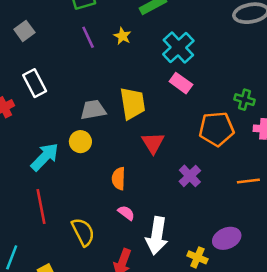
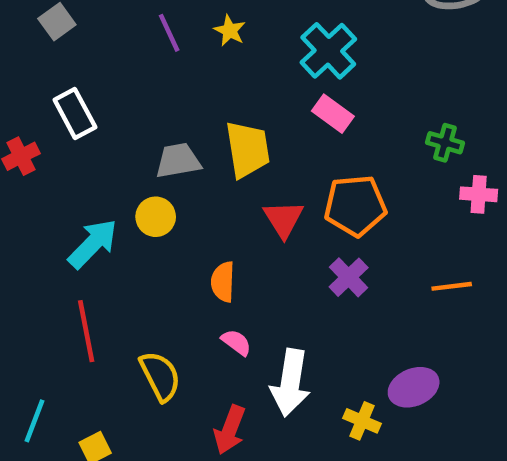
orange pentagon: (217, 129) -> (355, 206), moved

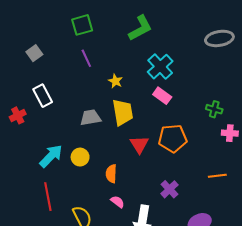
yellow star: (230, 31) -> (115, 81), moved
yellow circle: (156, 217) -> (80, 157), moved
purple cross: (349, 277) -> (170, 189), moved

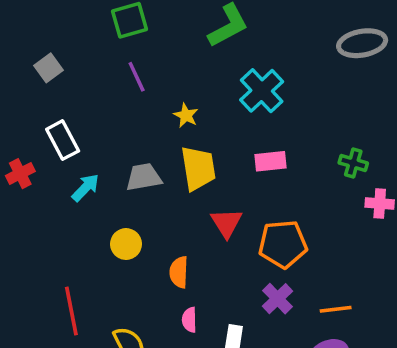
pink rectangle: (162, 96) -> (270, 161), moved, turned -42
orange pentagon: (173, 138) -> (283, 244), moved
cyan arrow: (51, 156) -> (85, 188), moved, size x0.7
orange line: (217, 176) -> (336, 309), moved
pink semicircle: (118, 202) -> (189, 320), turned -128

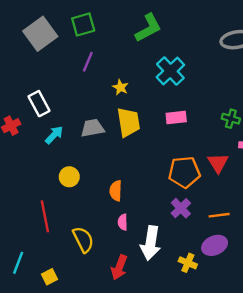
gray square: (48, 68) -> (40, 34), moved, size x1.8
purple line: (137, 77) -> (88, 62), turned 48
red triangle: (226, 223) -> (218, 163), moved
yellow circle: (126, 244) -> (69, 177), moved

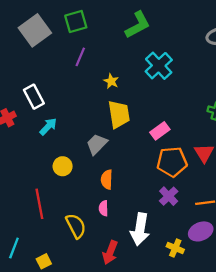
pink rectangle: (176, 117) -> (160, 131), moved, turned -30
gray trapezoid: (92, 128) -> (97, 144), moved, turned -35
pink semicircle: (123, 222) -> (103, 208), moved

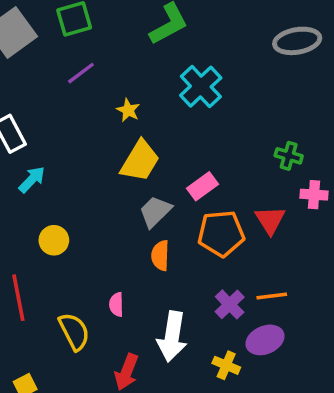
purple line: (80, 57) -> (81, 73), turned 30
yellow trapezoid: (119, 114) -> (140, 161), turned 40
gray trapezoid: (97, 144) -> (155, 212), moved
orange semicircle: (107, 180) -> (160, 255), moved
purple cross: (169, 196) -> (230, 304), moved

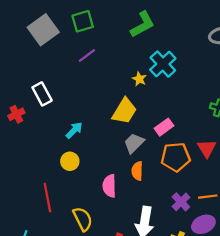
yellow star: (128, 110) -> (139, 79), moved
cyan arrow: (32, 179) -> (74, 130), moved
pink semicircle: (116, 304) -> (109, 186), moved, size x1.5

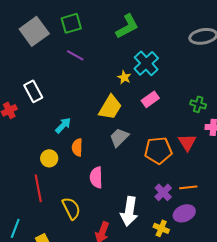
purple line: (87, 55) -> (75, 55), turned 66
pink rectangle: (164, 127) -> (150, 99), moved
yellow circle: (70, 161) -> (49, 158), moved
orange semicircle: (137, 171) -> (77, 147), moved

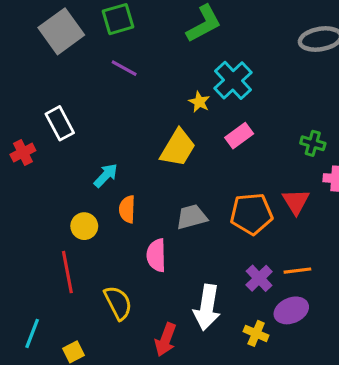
gray trapezoid: (119, 137) -> (192, 217), moved, turned 30

